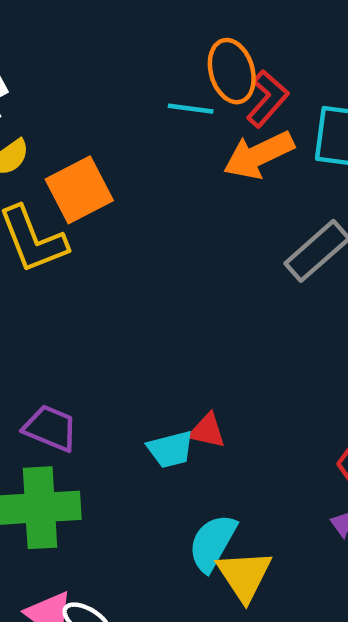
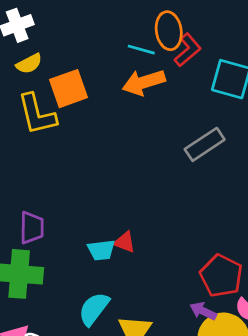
orange arrow: (259, 155) -> (144, 82), moved
purple trapezoid: (50, 428) -> (32, 228), turned 60
cyan semicircle: (212, 543) -> (94, 309), moved

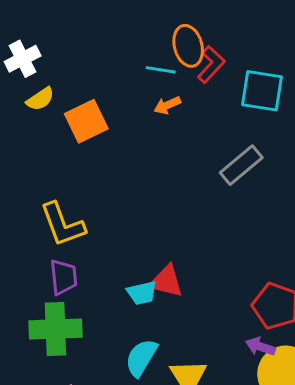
orange arrow: (144, 82) -> (167, 105), size x0.6
yellow L-shape: (37, 114) -> (63, 224), moved
red triangle: (125, 242) -> (166, 281), size x1.4

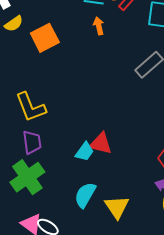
orange arrow: (167, 105) -> (99, 26), turned 102
cyan trapezoid: (142, 293) -> (85, 152), turned -40
green cross: (55, 329) -> (27, 177), turned -32

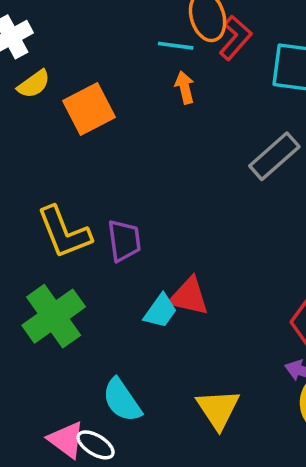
purple trapezoid: (32, 142) -> (124, 241), moved
green cross: (27, 177) -> (54, 316), moved
cyan semicircle: (85, 195) -> (122, 400), moved, turned -64

